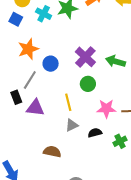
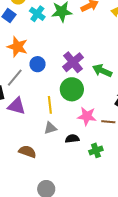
orange star: (28, 49) -> (17, 47), turned 30
green circle: (88, 84) -> (72, 89), size x1.5

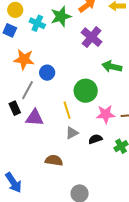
purple cross: (73, 62) -> (92, 37), moved

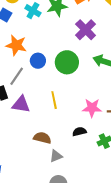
green circle: (86, 91) -> (67, 62), moved
gray triangle: (72, 133) -> (56, 156), moved
brown semicircle: (54, 160) -> (42, 138), moved

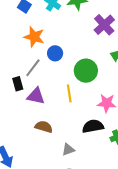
green circle: (67, 62) -> (86, 71), moved
black semicircle: (79, 132) -> (93, 126), size x1.5
brown semicircle: (42, 138) -> (44, 127), moved

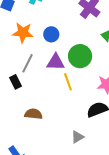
blue circle: (55, 53) -> (51, 34), moved
purple triangle: (36, 96) -> (56, 62), moved
brown semicircle: (44, 127) -> (33, 114), moved

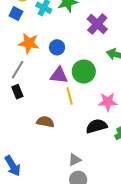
gray line: (27, 63) -> (18, 70), moved
brown semicircle: (33, 114) -> (45, 122), moved
gray triangle: (77, 137) -> (75, 160), moved

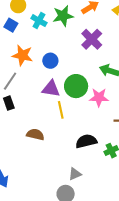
pink star: (108, 102) -> (99, 97), moved
gray triangle: (75, 160) -> (75, 174), moved

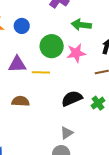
purple triangle: (51, 89) -> (17, 64), moved
yellow line: (61, 110) -> (41, 72), turned -66

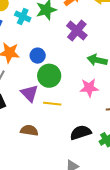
green circle: (52, 46) -> (49, 76), moved
purple triangle: (17, 64) -> (29, 93), turned 42

